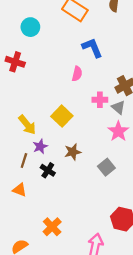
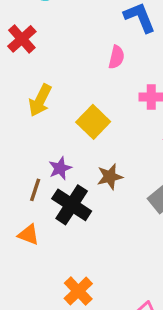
red cross: (15, 62) -> (22, 39), turned 30
yellow arrow: (27, 125) -> (40, 100), moved, turned 66
black cross: (48, 170) -> (72, 205), size x1.6

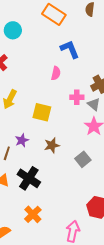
yellow square: (93, 122) -> (42, 112), turned -30
black cross: (72, 205) -> (29, 178), moved

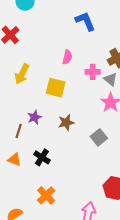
pink semicircle: (56, 73) -> (67, 57), moved
black cross: (29, 178) -> (42, 157), size x0.7

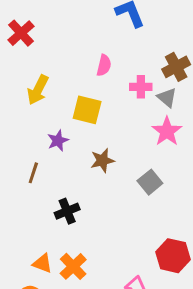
purple star: (35, 117) -> (58, 141), moved
black cross: (42, 157) -> (67, 211), turned 35
orange triangle: (14, 159) -> (42, 263), moved

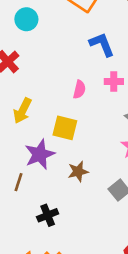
pink cross: (141, 87) -> (114, 82), moved
purple star: (58, 141) -> (40, 154), size x1.6

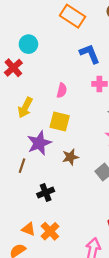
cyan circle: (26, 19) -> (28, 44), moved
pink semicircle: (79, 89) -> (62, 90), moved

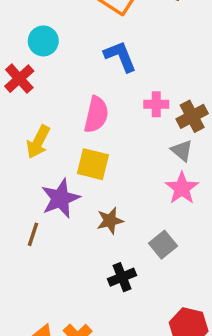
blue L-shape: (90, 54) -> (120, 56), moved
pink semicircle: (62, 90) -> (96, 115), size x1.5
black cross: (46, 193) -> (122, 277), moved

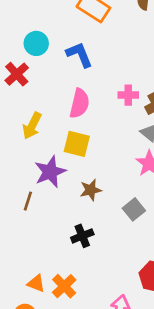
blue L-shape: (120, 56) -> (79, 55), moved
black cross: (122, 277) -> (82, 236), moved

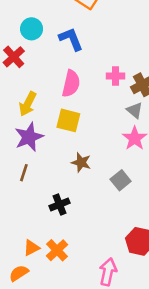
purple star: (50, 172) -> (29, 137), moved
brown star: (91, 190) -> (81, 162), turned 30
black cross: (82, 236) -> (60, 204), moved
orange triangle: (36, 283) -> (32, 248), turned -48

